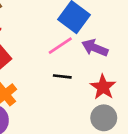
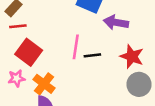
pink line: (60, 46) -> (76, 47), moved, turned -35

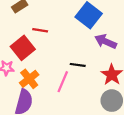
red line: (18, 26) -> (40, 30), moved
pink line: (76, 47) -> (63, 82), moved

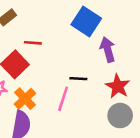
purple arrow: (106, 41) -> (108, 49), turned 55

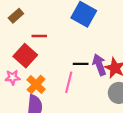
purple arrow: (108, 49) -> (99, 65), moved

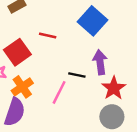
red line: (39, 36) -> (48, 35), moved
purple arrow: (99, 65) -> (100, 62), moved

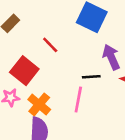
red line: (48, 35) -> (50, 45), turned 49

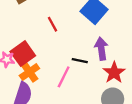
red square: (24, 71) -> (23, 54), moved

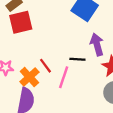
red line: (53, 24) -> (45, 66), moved
red square: (23, 54) -> (21, 22), moved, turned 30

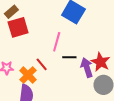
purple arrow: (97, 45) -> (87, 68), moved
pink line: (64, 77) -> (57, 42), moved

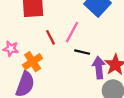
red line: (42, 64) -> (50, 37), moved

